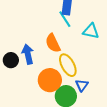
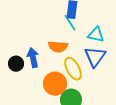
orange semicircle: (53, 43) -> (58, 47), turned -60
blue triangle: (82, 85) -> (95, 57), moved, size x1.6

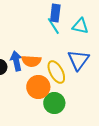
cyan triangle: (96, 35) -> (80, 26), moved
orange semicircle: (58, 47) -> (31, 61), moved

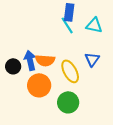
blue triangle: (78, 60) -> (92, 59), size x0.7
orange circle: (38, 87) -> (39, 85), moved

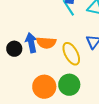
orange circle: (39, 85) -> (44, 87), moved

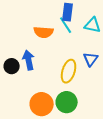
orange semicircle: (46, 43) -> (44, 32), moved
yellow ellipse: (71, 54) -> (69, 71), turned 45

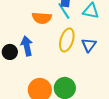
yellow ellipse: (69, 71) -> (67, 40), moved

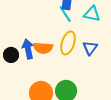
orange semicircle: (42, 18) -> (43, 48), moved

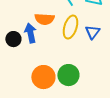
orange semicircle: (43, 48) -> (44, 19), moved

